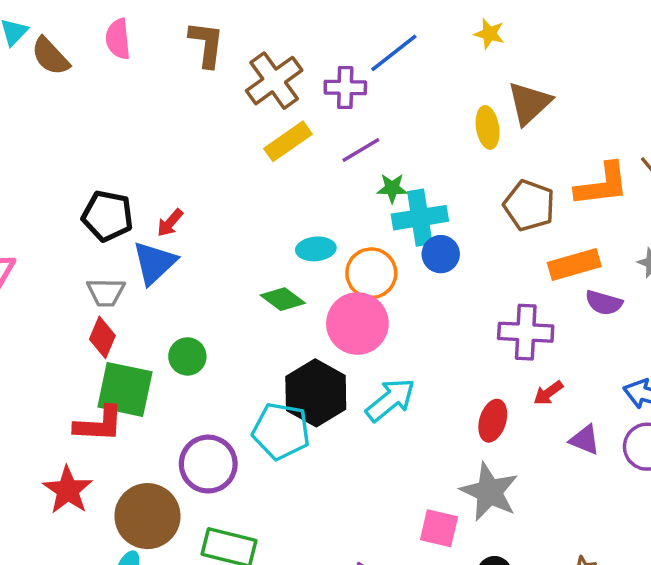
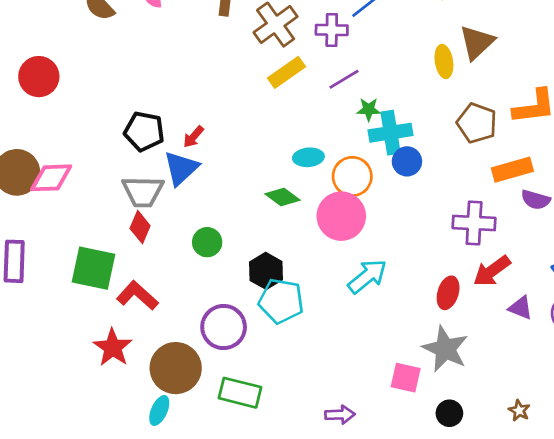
gray trapezoid: (106, 292) -> (143, 192), size x1.4
green square: (125, 389) -> (94, 268), moved
black hexagon: (316, 393) -> (266, 271), moved, size x0.7
red arrow: (548, 393) -> (492, 271), size x1.6
red L-shape: (99, 424) -> (137, 296), turned -141

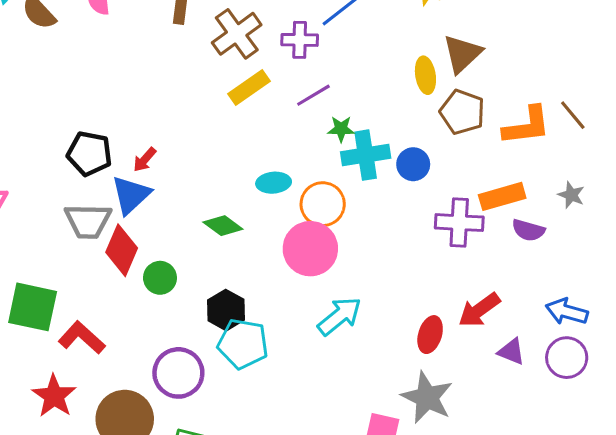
brown pentagon: (477, 123) -> (462, 112), moved
blue circle: (407, 161) -> (413, 164), moved
green diamond: (282, 197) -> (223, 226), moved
purple cross: (474, 223) -> (459, 223), moved
red diamond: (140, 227) -> (122, 250), moved, size x1.4

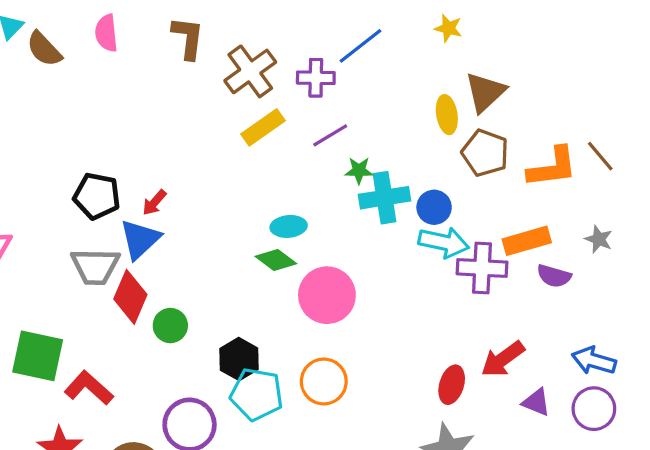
orange circle: (323, 204) -> (324, 381), moved
green diamond: (223, 226) -> (276, 260), moved
cyan arrow: (340, 316) -> (444, 242), moved, turned 51

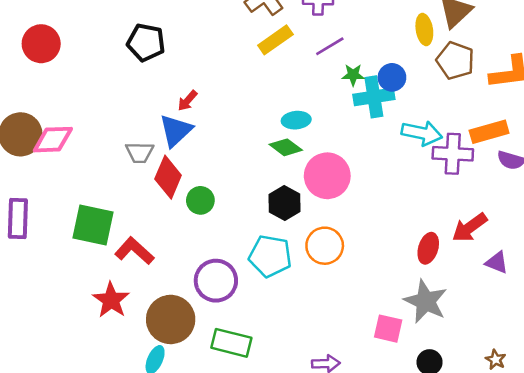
black pentagon: (97, 196) -> (146, 42), moved
blue circle: (434, 207) -> (392, 77), moved
gray trapezoid: (95, 266) -> (140, 152), size x0.7
black hexagon: (239, 359) -> (285, 203), moved

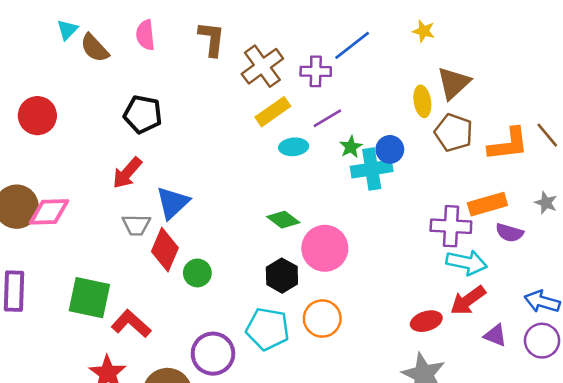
green star: (353, 75) -> (351, 147), turned -30
red arrow: (187, 101) -> (127, 173), moved, size x1.5
cyan ellipse: (296, 120) -> (294, 147), moved
cyan arrow: (422, 133) -> (467, 263), moved
red ellipse: (428, 248) -> (426, 321), turned 56

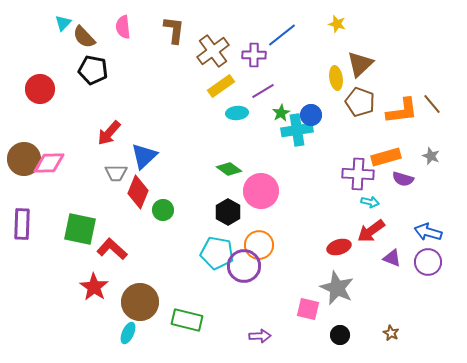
black pentagon: (143, 114) -> (93, 70), moved
cyan arrow: (467, 263) -> (370, 202), size x0.6
purple circle: (213, 354) -> (244, 266), moved

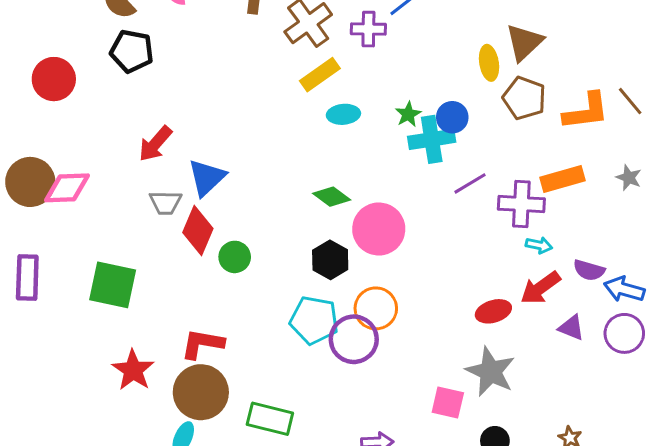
purple line: (263, 91) -> (470, 183), moved
purple semicircle: (403, 179) -> (589, 270), moved
red L-shape: (112, 249) -> (202, 344), moved, turned -32

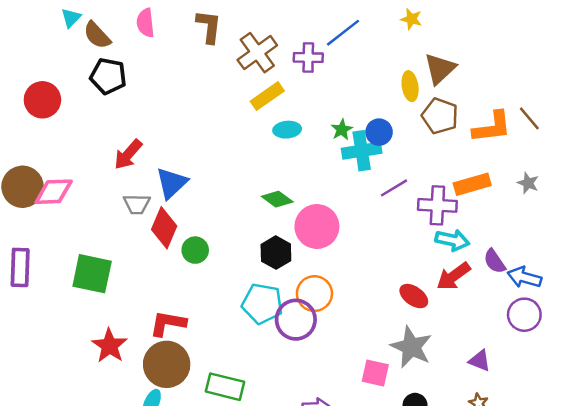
cyan arrow: (539, 245) -> (452, 240), size x1.5
purple semicircle: (589, 270) -> (495, 261), turned 40
red ellipse: (493, 311) -> (414, 296), turned 52
purple triangle: (571, 328) -> (480, 361), moved

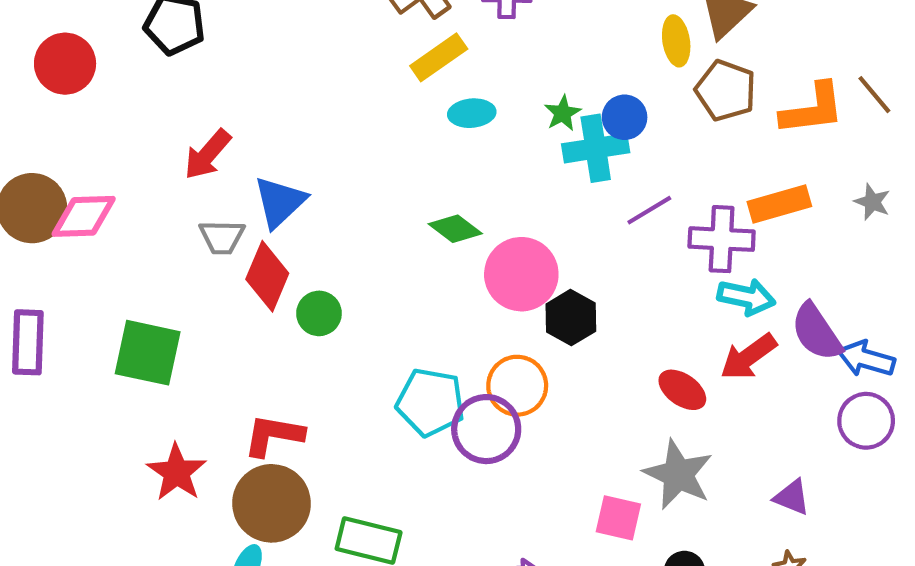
black hexagon: (276, 253) -> (571, 318), moved
purple semicircle: (495, 261) -> (817, 332), size x1.4

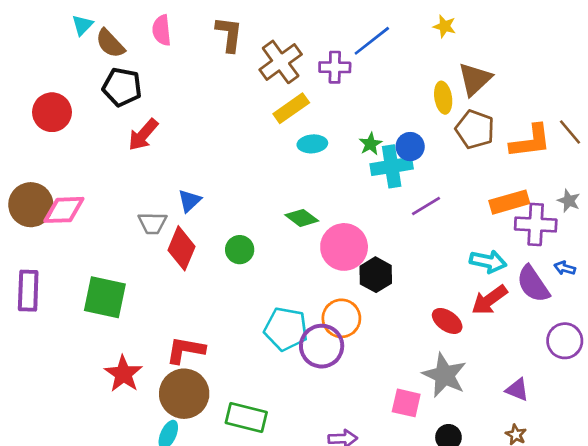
red arrow: (207, 154) -> (143, 135), moved
blue triangle: (280, 202) -> (189, 201), size x0.7
purple cross: (722, 239) -> (536, 225), moved
green circle: (319, 313) -> (240, 250), moved
blue arrow: (866, 359) -> (565, 268), moved, size x0.6

